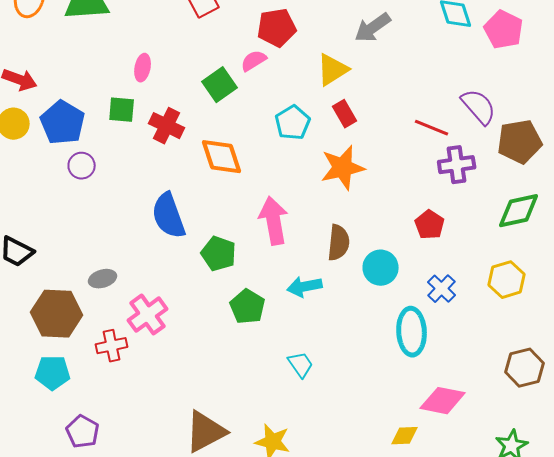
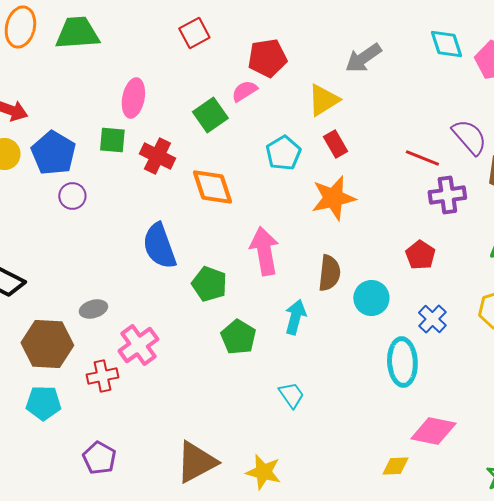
pink ellipse: (143, 68) -> (133, 98), size x1.4
cyan arrow: (305, 287) -> (295, 317), turned 116
purple pentagon: (83, 432) -> (99, 458), moved

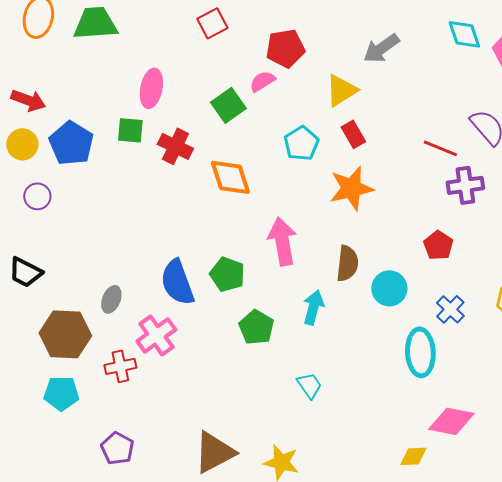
purple circle: (72, 196) -> (37, 196), moved
blue semicircle: (159, 246) -> (177, 282), moved
gray ellipse: (93, 309) -> (111, 299), turned -52

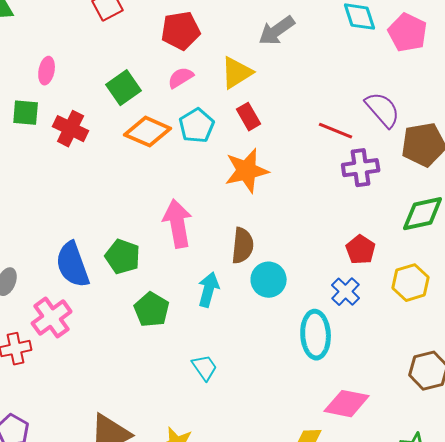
pink semicircle: (262, 81) -> (181, 78), moved
pink ellipse: (151, 88) -> (47, 71), size x0.7
orange diamond: (230, 177) -> (148, 132), moved, turned -48
red pentagon: (438, 245) -> (361, 250), moved
cyan circle: (389, 288) -> (269, 280), moved

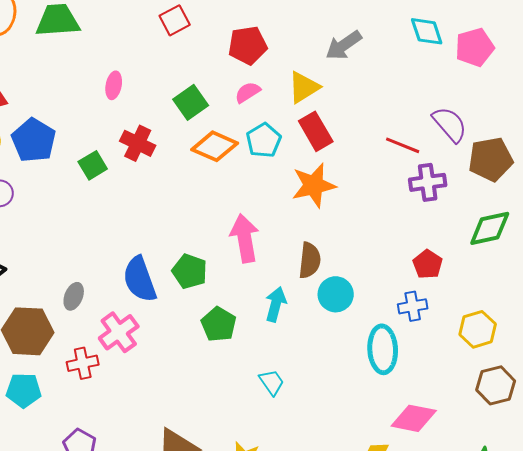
pink pentagon: (408, 33) -> (475, 47), turned 30
green square: (26, 113) -> (93, 165), moved, turned -36
red rectangle: (249, 117) -> (316, 131), size x1.4
yellow hexagon: (411, 283) -> (478, 329), moved
blue cross: (346, 292) -> (413, 306), turned 36

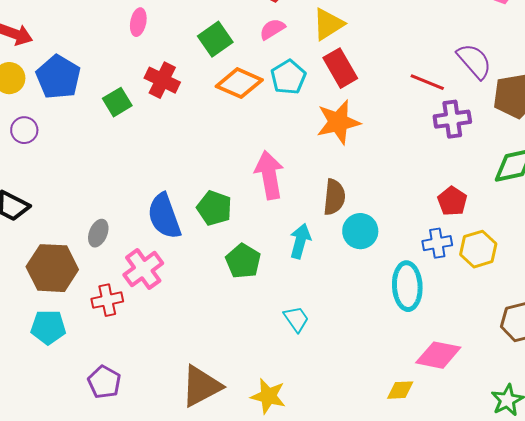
yellow hexagon: (478, 329) -> (478, 249), moved

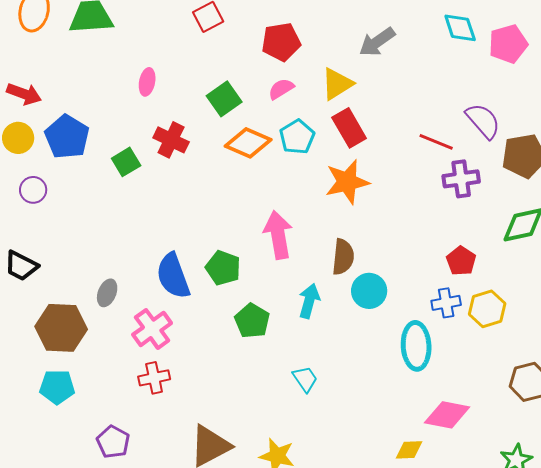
red cross: (107, 300) -> (154, 378), moved

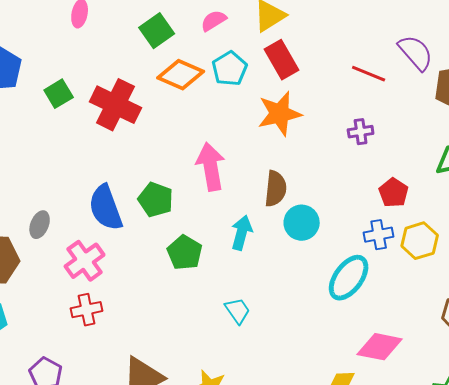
red cross: (171, 140) -> (116, 105), moved, size x1.4
purple cross: (461, 179) -> (361, 132), moved, size x0.7
cyan ellipse: (416, 346) -> (349, 278), turned 39

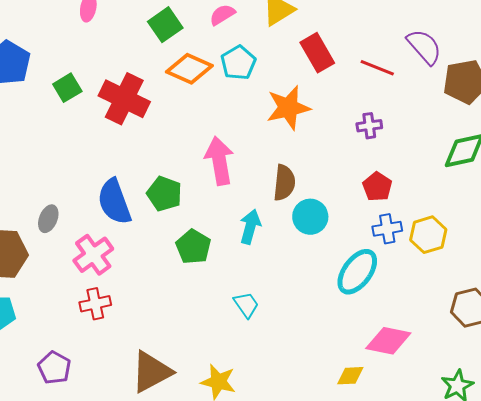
red rectangle: (282, 60) -> (317, 53), moved
red pentagon: (394, 193) -> (377, 187), moved

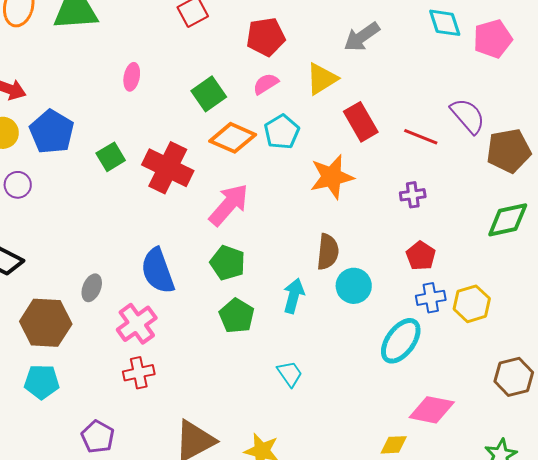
pink arrow: (219, 161) -> (229, 205), moved, turned 51
green pentagon: (164, 194) -> (228, 263), moved

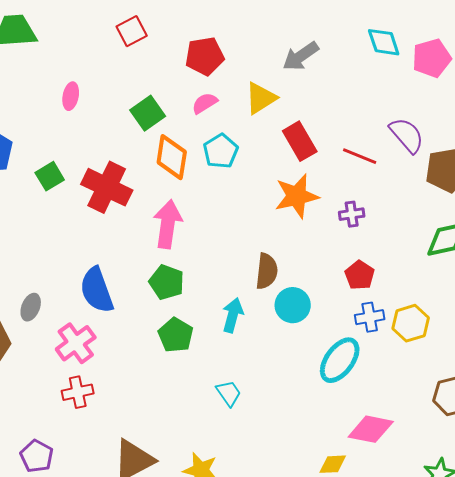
orange diamond: (233, 138) -> (172, 157), turned 75
orange star: (332, 177) -> (297, 196), moved
pink arrow: (229, 205) -> (168, 224), turned -33

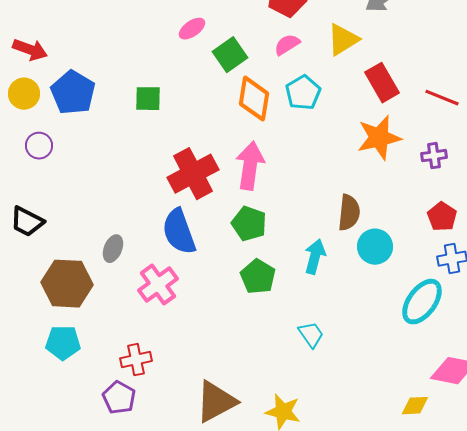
pink ellipse: (71, 96) -> (192, 29), moved, turned 44
green square: (50, 176) -> (148, 99), moved, turned 32
red cross: (107, 187) -> (193, 174), moved, turned 36
red cross: (78, 392) -> (136, 360), moved

